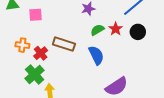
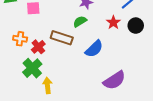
green semicircle: (97, 30) -> (80, 21), moved
blue semicircle: (96, 55) -> (94, 49), turned 72

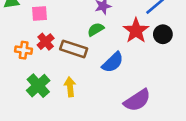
red star: (113, 22) -> (136, 31), size x1.5
red cross: (38, 47) -> (46, 42), moved
yellow arrow: (47, 85) -> (70, 87), moved

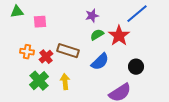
green semicircle: (96, 29) -> (97, 35), moved
black circle: (163, 34) -> (136, 67), moved
red cross: (46, 42) -> (46, 57), moved

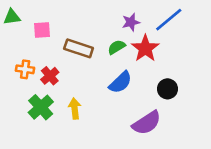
purple star: (92, 16) -> (131, 22), moved
brown rectangle: (68, 51) -> (79, 48), moved

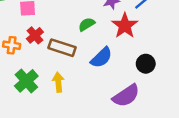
green semicircle: (117, 47) -> (87, 24), moved
brown rectangle: (79, 48) -> (62, 48), moved
red cross: (50, 76) -> (35, 35), moved

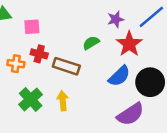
red cross: (35, 35) -> (39, 54), turned -35
blue semicircle: (101, 58) -> (119, 76), moved
black circle: (146, 64) -> (150, 82), size x1.5

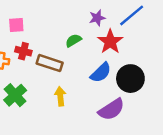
yellow arrow: (63, 101) -> (60, 96), moved

